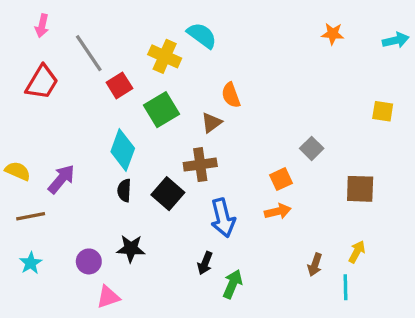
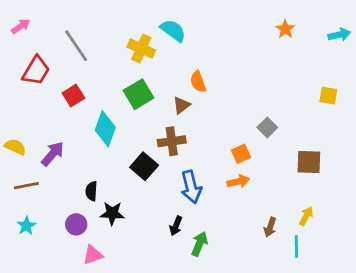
pink arrow: (42, 26) -> (21, 26), moved, turned -138
orange star: (333, 34) -> (285, 29), turned 30
red square: (119, 85) -> (73, 96), moved
black semicircle: (124, 190) -> (91, 191), moved

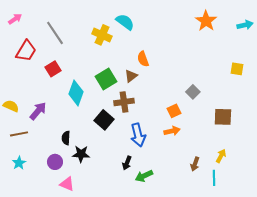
orange star: (285, 29) -> (206, 21), size x1.5
green square: (139, 94) -> (106, 79), moved
green arrow: (199, 244) -> (144, 176), turned -138
pink triangle: (93, 255) -> (67, 184), turned 42

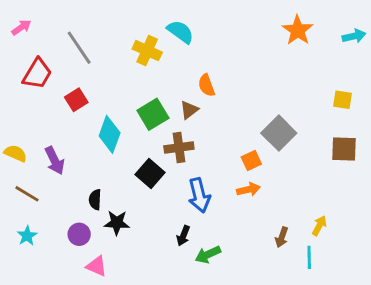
gray square: (193, 92) -> (279, 133), size x1.6
purple arrow: (38, 111) -> (55, 161), turned 114
brown square: (223, 117) -> (344, 149), moved
brown line: (19, 134) -> (27, 194), turned 42

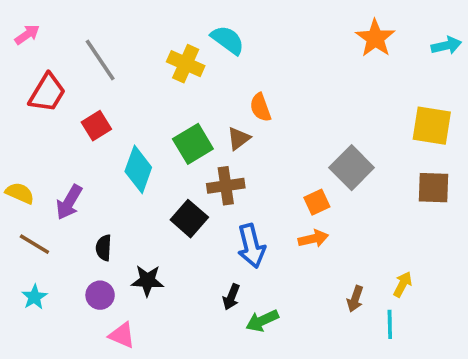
yellow square: (342, 100) -> (432, 126), size x1.6
purple arrow: (55, 161) -> (69, 202), turned 56
black semicircle: (95, 200) -> (104, 248), moved

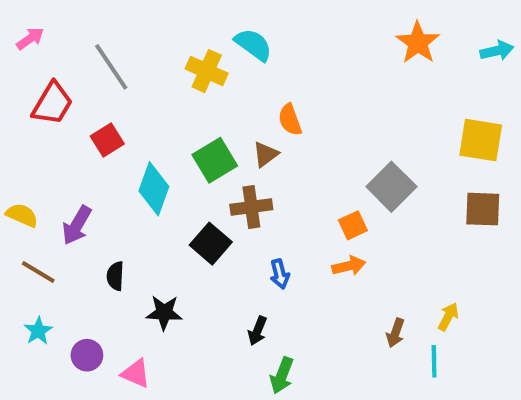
blue arrow: (251, 246) -> (280, 274), size x0.6
purple circle: (100, 295) -> (87, 355), moved
green arrow: (262, 321) -> (282, 375), moved, turned -44

